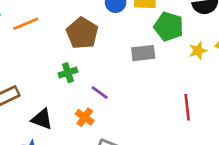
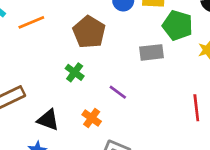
green cross: (68, 73) -> (75, 72), turned -36
purple line: (100, 93) -> (118, 92), moved

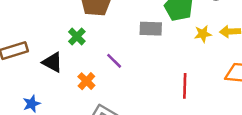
black triangle: (48, 120) -> (52, 62), moved

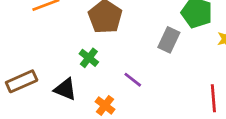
gray rectangle: (151, 29) -> (169, 40), turned -60

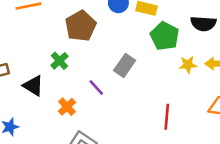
gray rectangle: (169, 40) -> (125, 65), moved

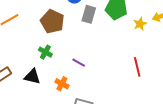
gray rectangle: (125, 65) -> (89, 14), moved

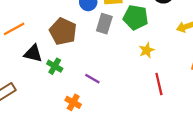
yellow star: (140, 24) -> (147, 50), moved
black triangle: (32, 77) -> (33, 53), moved

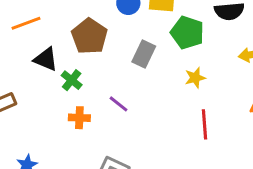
gray rectangle: (104, 24) -> (144, 54), moved
orange cross: (73, 102) -> (79, 118), moved, turned -35

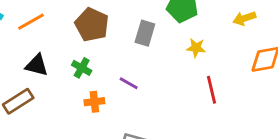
black triangle: (46, 59) -> (37, 65), moved
yellow star: (195, 78) -> (196, 48), turned 30

